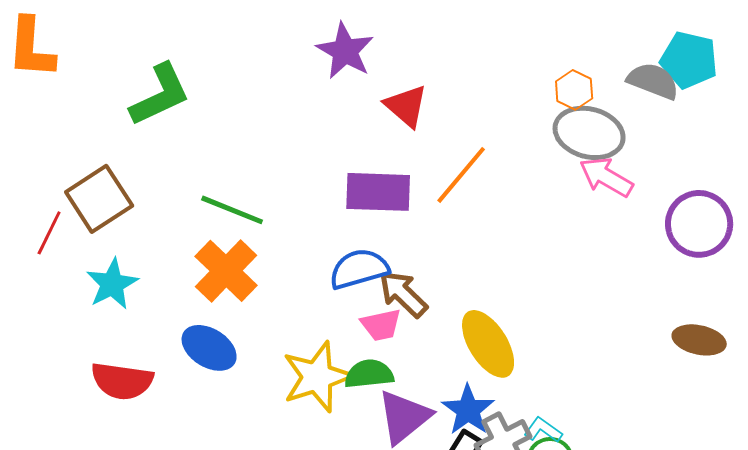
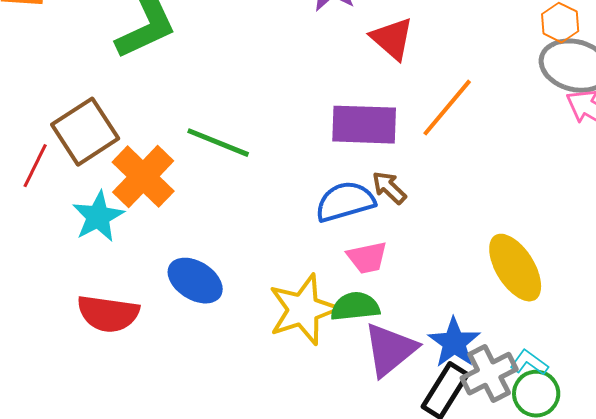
orange cross: (226, 271) -> (143, 177), moved
brown arrow: (403, 294) -> (389, 188), moved, size x0.7
yellow ellipse: (488, 344) -> (515, 268), moved

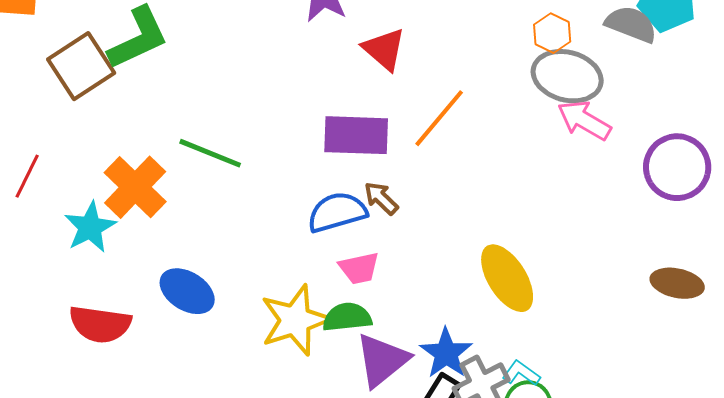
brown square: (85, 132) -> (81, 66), moved

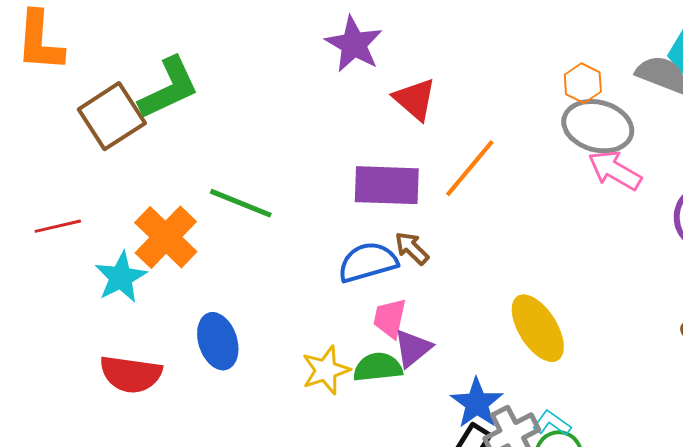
red line: (27, 176) -> (58, 226), turned 51
pink trapezoid: (359, 268) -> (390, 318), turned 114
blue ellipse: (187, 291) -> (218, 341), turned 40
yellow star: (295, 320) -> (326, 370), size x0.7
purple triangle: (382, 360) -> (413, 348), moved, size x0.7

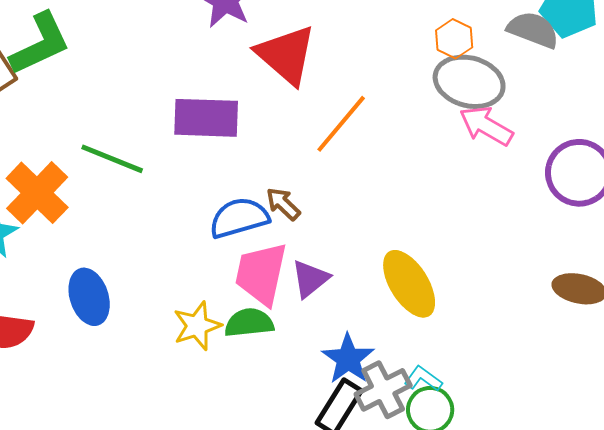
red triangle: (415, 99) -> (286, 55), size x1.4
purple rectangle: (387, 185) -> (206, 118), moved
pink trapezoid: (390, 318) -> (261, 274), size x1.6
purple triangle: (413, 348) -> (310, 279), moved

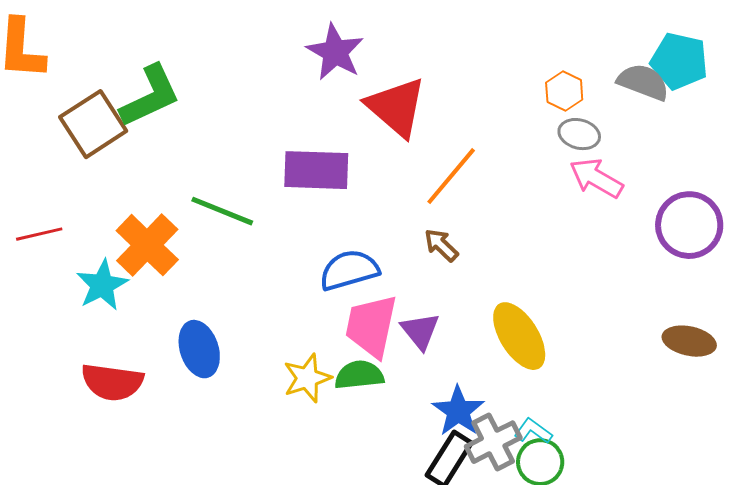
gray ellipse: (469, 82) -> (579, 134), size x0.6
brown arrow: (283, 204) -> (441, 245), moved
purple triangle: (310, 279) -> (420, 331), turned -30

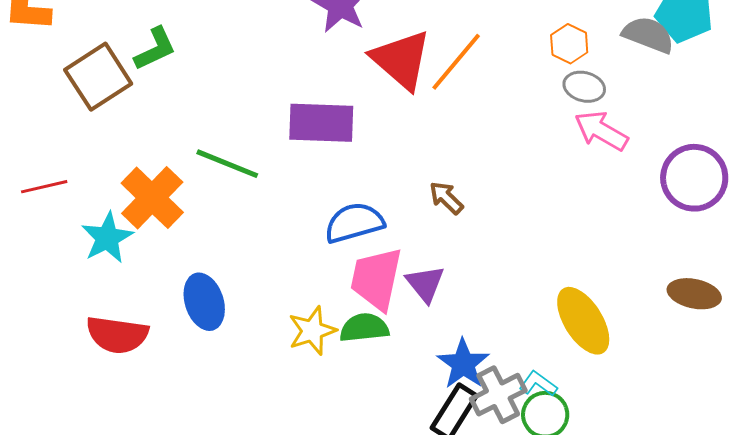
green L-shape: (150, 96) -> (155, 49), size x0.7
orange line: (451, 176) -> (456, 62), moved
yellow ellipse: (519, 336) -> (583, 321), moved

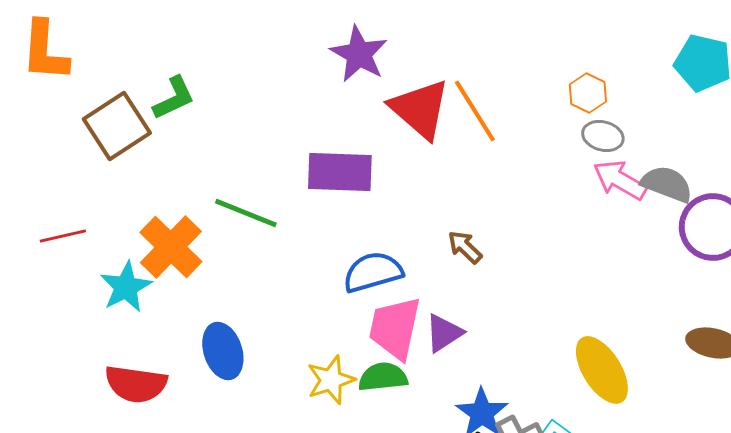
gray semicircle: (648, 35) -> (667, 184), moved
orange line: (456, 62) -> (475, 111), turned -72
purple triangle: (425, 284) -> (444, 333), turned 36

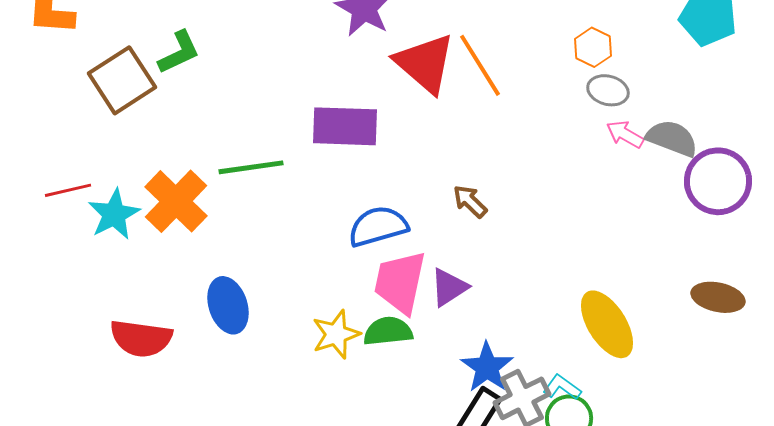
pink arrow: (620, 180) -> (625, 134), size x0.7
green line: (246, 213) -> (251, 167), turned -30
cyan star: (126, 287) -> (114, 214), moved

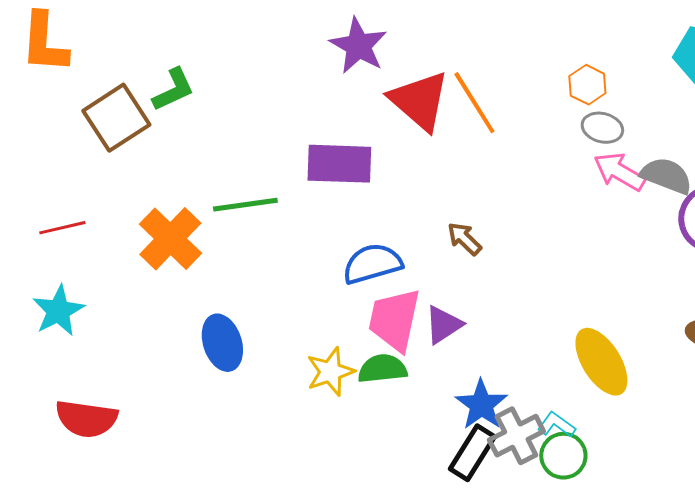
pink arrow: (625, 134) -> (619, 172), size x1.4
cyan star: (114, 214) -> (58, 311), moved
red semicircle: (141, 338) -> (86, 419), moved

